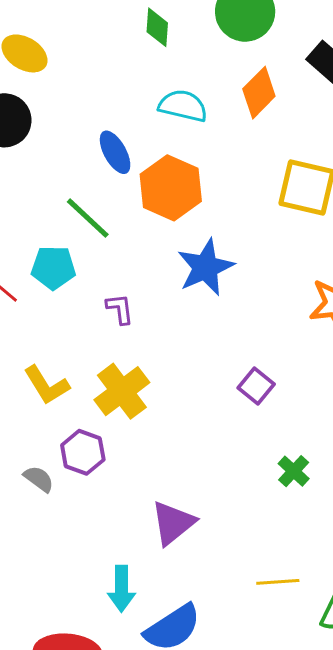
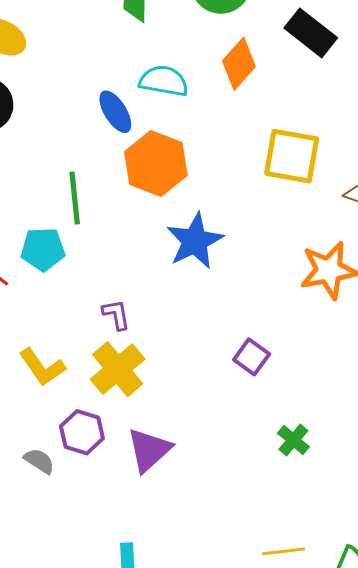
blue ellipse: (115, 152) -> (115, 112), moved
green line: (88, 218) -> (75, 198), turned 44
purple L-shape: (120, 309) -> (116, 315), moved
purple triangle: (173, 523) -> (149, 450), moved

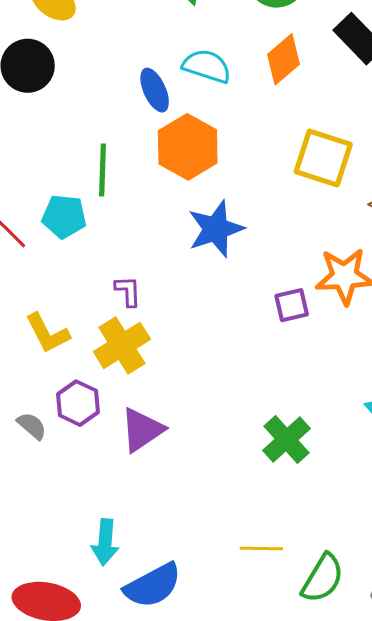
purple square: (252, 357) -> (292, 305), moved, turned 33
green cross: (293, 440) -> (286, 439), size x1.5

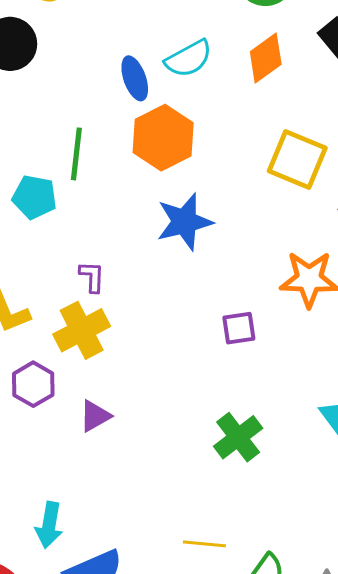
cyan semicircle: (207, 66) -> (189, 59), turned 129
purple square: (292, 305) -> (239, 328), moved
purple triangle: (142, 430) -> (95, 416), size x0.7

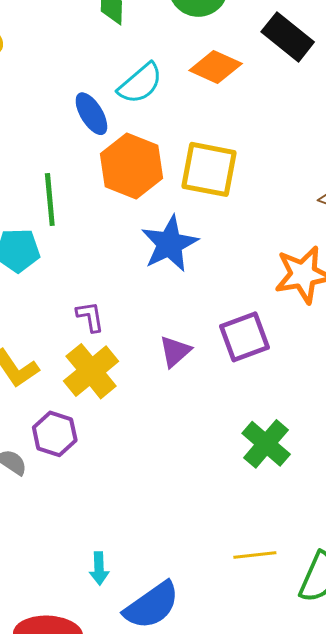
orange diamond: (266, 58) -> (216, 67), turned 72
yellow square: (297, 160) -> (209, 169), moved
purple square: (239, 328) -> (245, 337), size x1.4
purple triangle: (95, 416) -> (175, 351), moved
cyan arrow: (49, 525) -> (99, 568), size x0.7

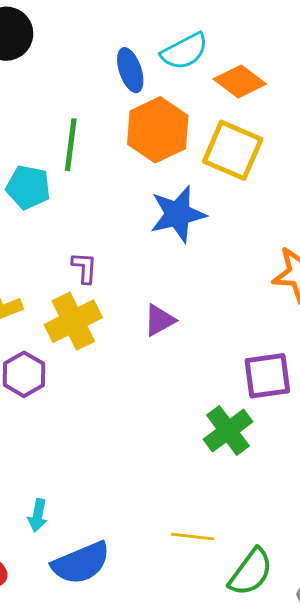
orange diamond: (216, 67) -> (240, 82), moved
purple square: (245, 337) -> (267, 376), moved

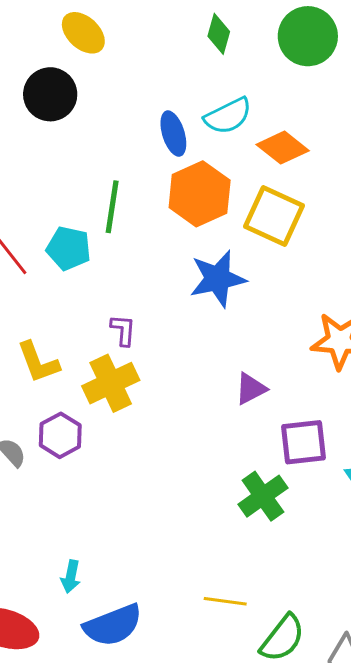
purple triangle: (159, 320) -> (251, 389), moved

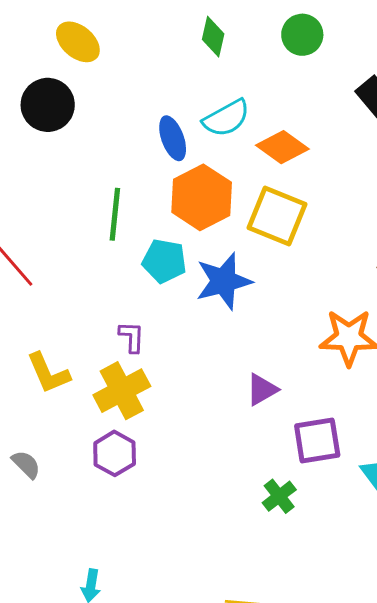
green circle: (308, 36) -> (302, 35), size x0.7
cyan pentagon: (69, 248) -> (164, 261), moved
purple hexagon: (60, 435) -> (115, 453), moved
green cross: (263, 496) -> (279, 496), size x0.7

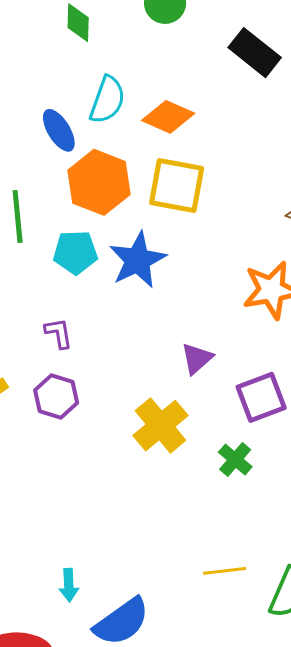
cyan semicircle: (226, 118) -> (107, 100), turned -30
yellow cross: (122, 391) -> (160, 426), moved
purple hexagon: (115, 453) -> (56, 397), moved

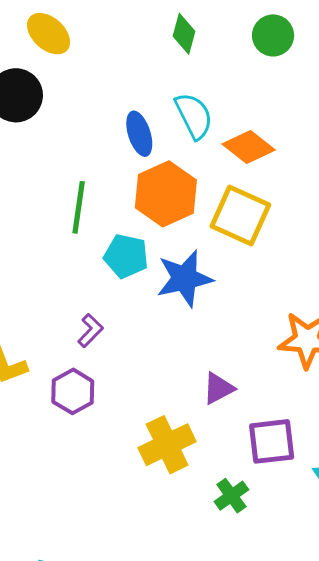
cyan semicircle: (107, 100) -> (194, 116), turned -60
purple L-shape: (59, 333) -> (90, 331), turned 40

